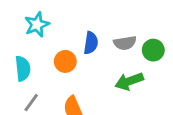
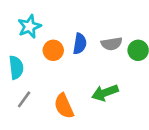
orange circle: (65, 61) -> (53, 50), moved
green arrow: (129, 81) -> (105, 93), moved

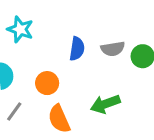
cyan star: (29, 26) -> (20, 29), turned -30
orange circle: (53, 50) -> (47, 83), moved

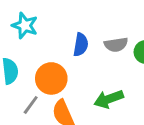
orange circle: (47, 83) -> (51, 78), size x1.4
gray line: (14, 111) -> (31, 105), moved

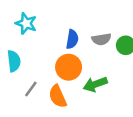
orange circle: (51, 78) -> (69, 67), moved

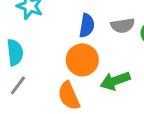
gray line: (31, 89) -> (18, 85), moved

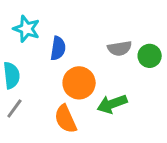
blue semicircle: (87, 26) -> (58, 48), moved

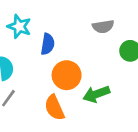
gray semicircle: (120, 48) -> (103, 26), moved

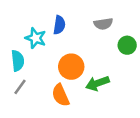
cyan star: (19, 26) -> (36, 38), moved
blue semicircle: (48, 44) -> (59, 25), moved

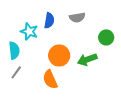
gray semicircle: (103, 24) -> (77, 17), moved
green arrow: (97, 83) -> (87, 59), moved

